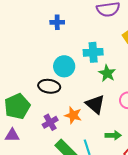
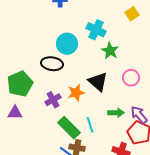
cyan cross: (93, 52) -> (96, 30), turned 30
orange star: (73, 115) -> (76, 93), turned -30

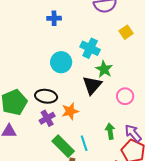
black ellipse: (52, 64) -> (46, 96), moved
black triangle: (98, 82) -> (92, 85), moved, turned 30
green arrow: (116, 113) -> (110, 131), turned -98

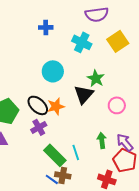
yellow square: (126, 32) -> (118, 41), size x1.5
cyan cross: (90, 48) -> (82, 42), moved
black ellipse: (46, 96) -> (38, 105), turned 35
orange star: (70, 111) -> (56, 106), moved

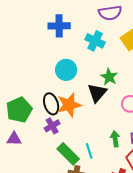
blue cross: (46, 27) -> (59, 26), size x1.5
black ellipse: (38, 105) -> (51, 104), turned 30
orange star: (56, 106) -> (69, 105), size x1.4

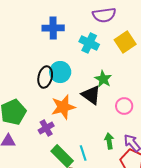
black triangle: (97, 93) -> (91, 95), turned -35
black ellipse: (51, 104) -> (45, 77), moved, turned 30

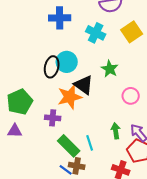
black triangle: (91, 95) -> (84, 85), moved
purple cross: (46, 128) -> (53, 118), turned 35

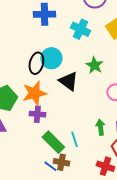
orange star: (70, 97) -> (34, 93), moved

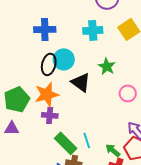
blue cross: (44, 14) -> (45, 29), moved
cyan cross: (80, 29) -> (93, 30), turned -30
green arrow: (100, 127) -> (113, 150), moved, turned -42

